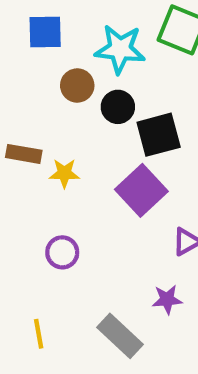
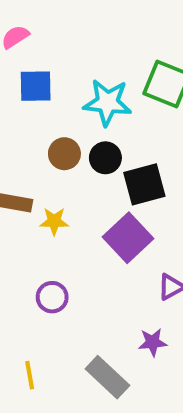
brown circle: (77, 85) -> (64, 154), moved

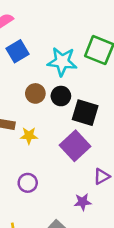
blue square: (36, 86) -> (17, 51), turned -30
black square: (144, 184) -> (85, 113), turned 32
purple star: (153, 342) -> (83, 202), moved

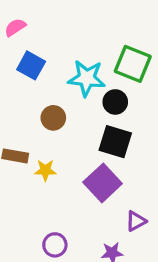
blue square: (17, 51) -> (31, 65), turned -30
black circle: (61, 96) -> (115, 102), moved
purple circle: (28, 183) -> (55, 245), moved

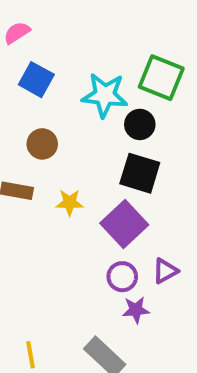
brown circle: (53, 118) -> (42, 144), moved
yellow star: (45, 170) -> (70, 203), moved
purple circle: (55, 245) -> (122, 277), moved

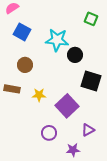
green square: (161, 78) -> (91, 19), moved, size x0.6
black square: (140, 173) -> (91, 81), moved
purple circle: (122, 277) -> (49, 133), moved

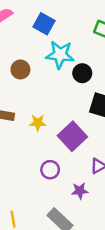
blue square: (22, 32) -> (44, 24), moved
brown circle: (25, 65) -> (20, 69), moved

